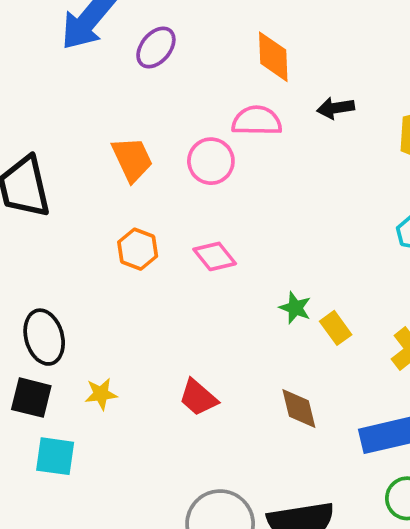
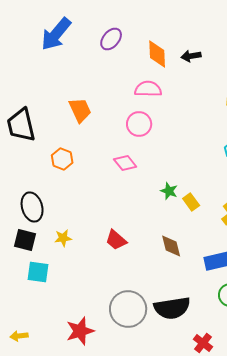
purple ellipse: (156, 47) -> (111, 39), moved
black arrow: (336, 108) -> (191, 56), moved
pink circle: (211, 161) -> (139, 124), moved
orange hexagon: (138, 249) -> (62, 159), moved

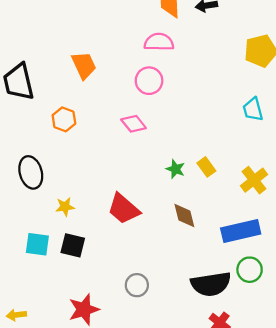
green star: (169, 191) -> (176, 169), moved
black square: (25, 240) -> (73, 245), moved
red trapezoid: (116, 240) -> (124, 209), size x1.4
black semicircle: (172, 308) -> (211, 284), moved
gray circle: (128, 309) -> (137, 285), size x0.6

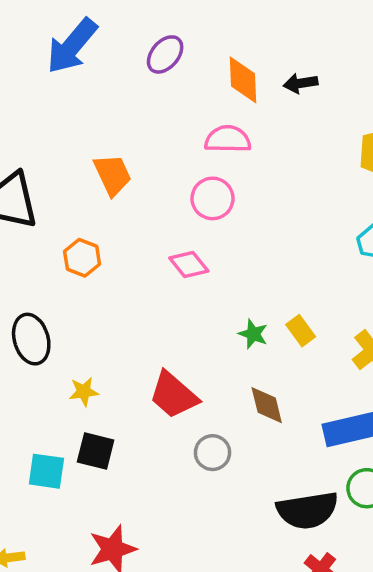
cyan square: (37, 244) -> (46, 471), moved
gray circle: (137, 285) -> (213, 453), moved

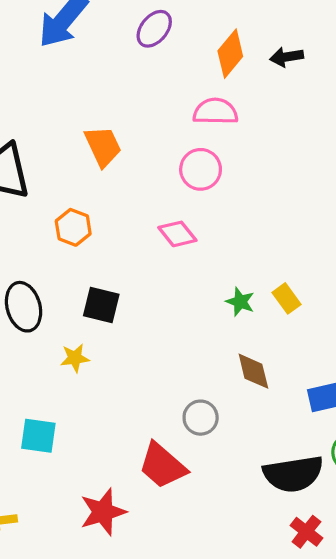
orange diamond: (243, 80) -> (230, 54), turned 42
red trapezoid: (174, 395) -> (162, 466), moved
black square: (96, 451) -> (101, 305), moved

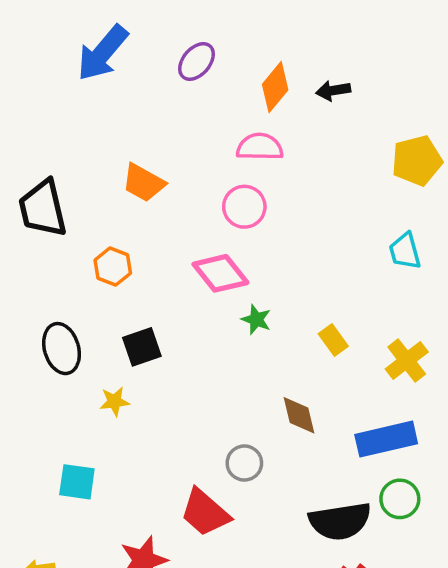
orange trapezoid: (103, 146) -> (144, 183), turned 144
pink diamond: (177, 234) -> (220, 273), size x1.4
green star: (240, 302) -> (256, 319), moved
black square: (101, 305) -> (142, 347), turned -33

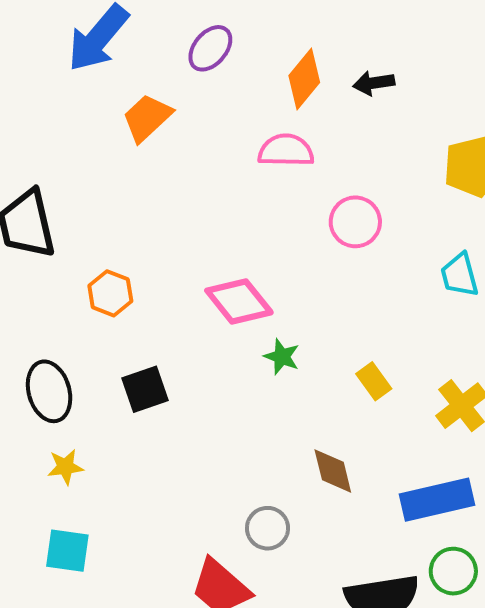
orange trapezoid: (144, 183) -> (147, 118), moved, turned 108
pink circle: (244, 207) -> (355, 222), moved
yellow star: (114, 402) -> (65, 467), moved

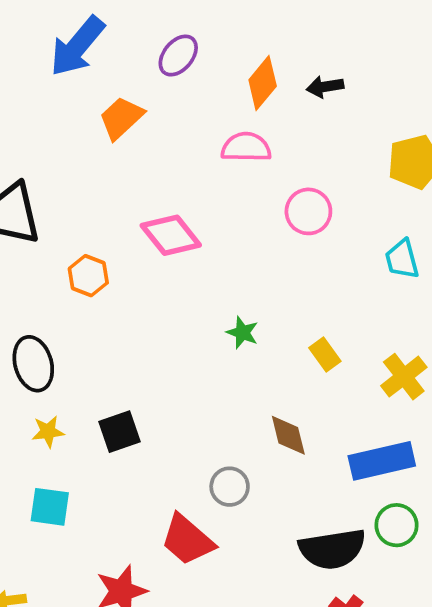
pink diamond: (239, 302) -> (171, 235), moved
black square: (145, 389) -> (119, 432), moved

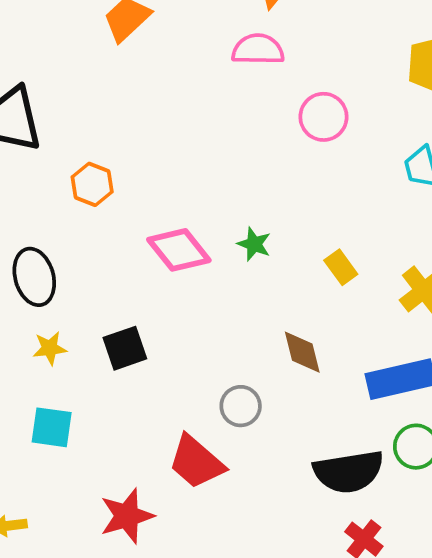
pink diamond: (171, 235) -> (179, 250), moved

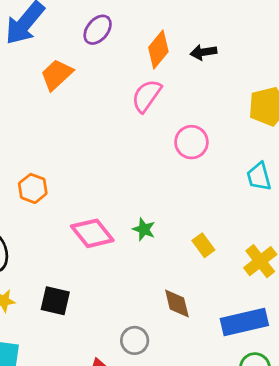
pink semicircle: (258, 49) -> (147, 96), turned -56
black square: (125, 348) -> (55, 301), turned 32

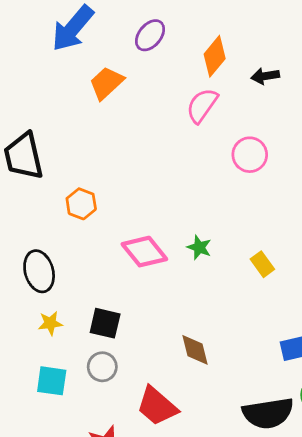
black arrow: (203, 52) -> (265, 76), moved
brown diamond: (177, 303) -> (195, 350), moved
gray circle: (135, 340) -> (102, 367), moved

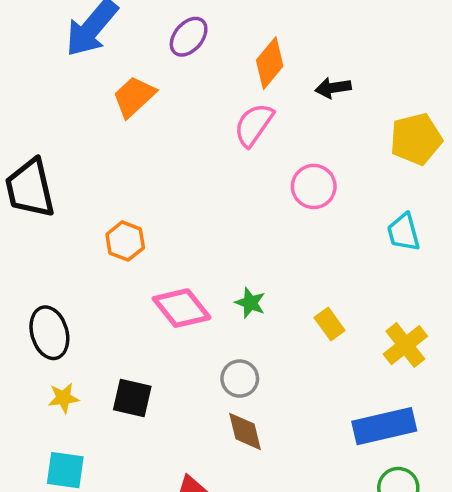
orange hexagon: (81, 204) -> (125, 241), moved
gray circle: (102, 367) -> (240, 379), moved

